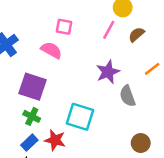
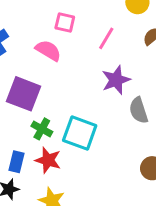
pink line: (109, 30) -> (106, 38), moved
green cross: (32, 116) -> (42, 129), moved
blue rectangle: (29, 143) -> (17, 162), turned -35

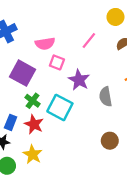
pink square: (65, 23) -> (57, 62), moved
pink semicircle: (48, 50) -> (45, 44), turned 132
purple star: (116, 80) -> (79, 80), moved, turned -30

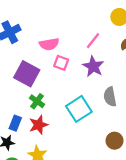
purple star: (79, 80) -> (93, 66), moved
cyan square: (60, 107) -> (79, 109), moved, turned 30
red star: (34, 124) -> (39, 125), turned 30

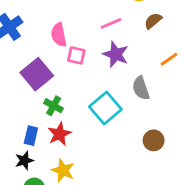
pink line: (93, 41) -> (111, 23), turned 36
pink semicircle: (49, 44) -> (59, 35), turned 96
purple square: (27, 74) -> (37, 74), turned 30

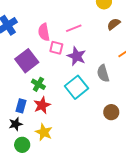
pink line: (111, 23) -> (74, 28), moved
purple star: (116, 54) -> (77, 56), moved

